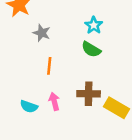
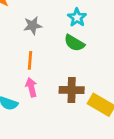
gray star: (42, 33) -> (33, 26), moved, turned -30
pink arrow: (54, 101) -> (31, 87), moved

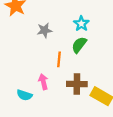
green semicircle: (74, 43) -> (79, 45), turned 96
orange line: (30, 60) -> (59, 59), moved

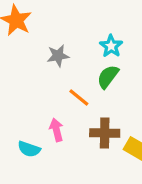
orange line: (59, 59) -> (79, 98), turned -56

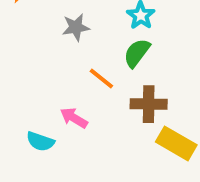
pink arrow: (56, 130) -> (74, 118), turned -45
brown cross: (105, 133) -> (149, 104), moved

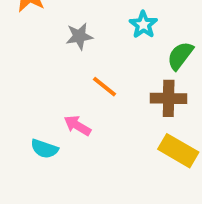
green semicircle: (137, 53) -> (180, 56), moved
brown cross: (149, 104) -> (169, 98), moved

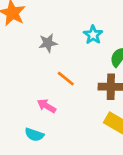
cyan semicircle: (44, 149) -> (34, 135), moved

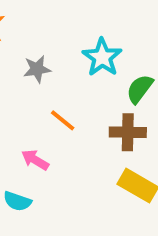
cyan star: (93, 35) -> (102, 57), size x1.4

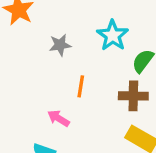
orange line: (63, 120) -> (81, 86), turned 60

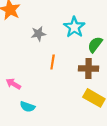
pink arrow: (58, 118) -> (13, 84), moved

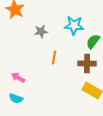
cyan star: (74, 27) -> (74, 25), turned -30
cyan semicircle: (27, 107) -> (16, 98), moved

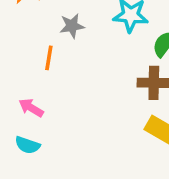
orange line: (54, 57) -> (49, 58), moved

